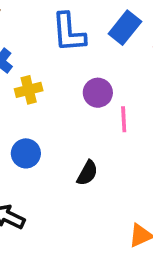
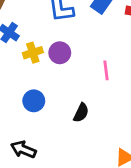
purple circle: (98, 93) -> (60, 53), moved

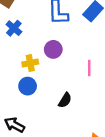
yellow cross: (33, 53) -> (30, 63), moved

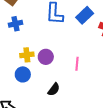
blue cross: (14, 28) -> (16, 24), turned 32
purple circle: (53, 49) -> (46, 57), moved

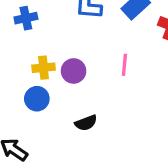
pink line: (77, 64) -> (124, 65), moved
black semicircle: (54, 89) -> (86, 123), turned 32

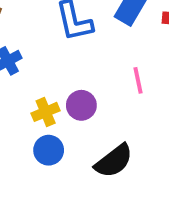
black semicircle: (86, 123) -> (114, 161), size x1.5

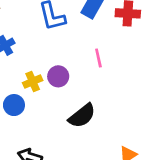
blue circle: (49, 150) -> (14, 105), moved

